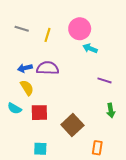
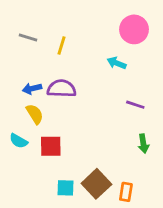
pink circle: (80, 29) -> (134, 29), moved
brown square: (72, 125) -> (96, 184), moved
cyan square: (40, 149) -> (66, 188), moved

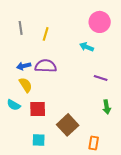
gray line: (28, 38) -> (21, 28), turned 64
brown square: (96, 184) -> (68, 125), moved
cyan square: (66, 188) -> (39, 140), moved

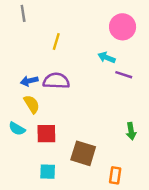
gray line: (21, 28) -> (23, 13), moved
purple line: (101, 78) -> (124, 75), moved
brown square: (68, 125) -> (83, 153), turned -30

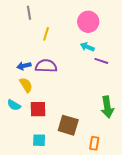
gray line: (23, 13) -> (29, 13), moved
pink circle: (123, 27) -> (88, 22), moved
green arrow: (131, 131) -> (107, 107), size x1.5

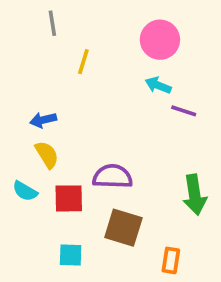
purple semicircle: (46, 66) -> (113, 177), moved

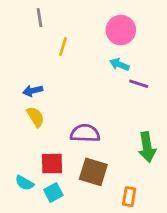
cyan semicircle: (25, 191) -> (24, 183), moved
red square: (69, 198) -> (52, 164), moved
cyan square: (71, 255) -> (53, 193), turned -30

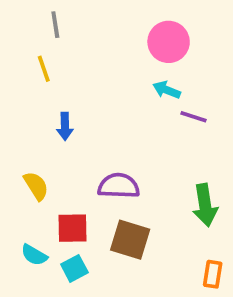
yellow line: (63, 47) -> (44, 69), moved, turned -36
blue arrow: (33, 91) -> (65, 126), moved, turned -78
yellow semicircle: (35, 117) -> (36, 186), moved
orange rectangle: (129, 197) -> (213, 274), moved

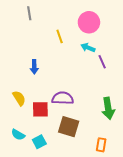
yellow line: (44, 69) -> (60, 36), moved
purple line: (194, 117) -> (102, 62), turned 48
red square: (73, 228) -> (40, 109), moved
orange rectangle: (213, 274) -> (101, 145), moved

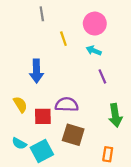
gray line: (29, 13) -> (42, 14), moved
purple line: (102, 62) -> (102, 76), moved
blue arrow: (34, 67) -> (36, 71), size x1.5
cyan square: (39, 142) -> (42, 151), size x1.5

